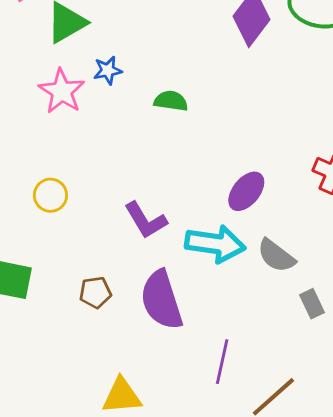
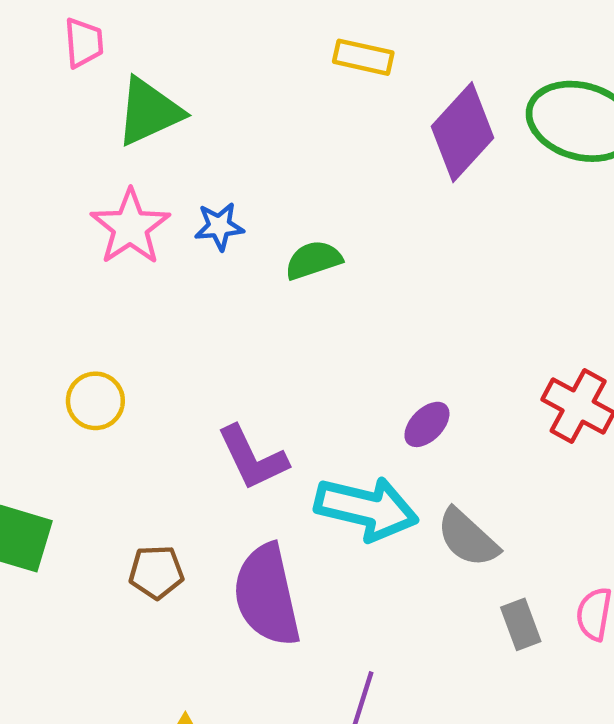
blue star: (108, 70) -> (219, 226), moved
green semicircle: (171, 101) -> (313, 260), turned -32
purple ellipse: (246, 191) -> (427, 424), size x0.7

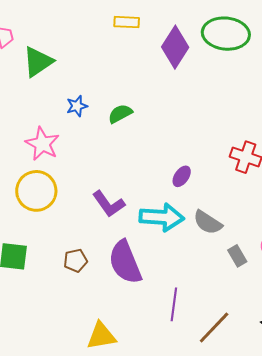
pink star: (130, 227) -> (42, 144), moved
yellow circle: (95, 401) -> (36, 191), size x1.6

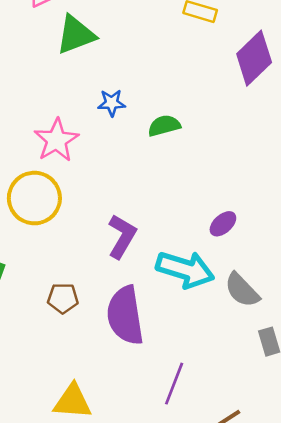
purple L-shape: (109, 204) -> (122, 236), turned -128

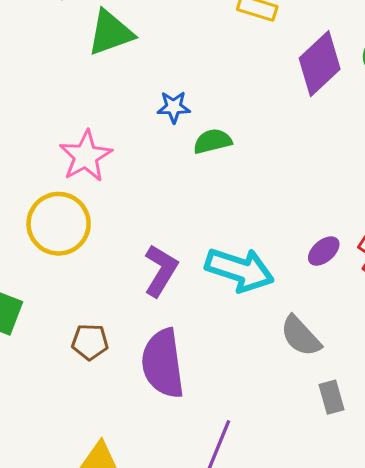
blue star: (112, 103) -> (174, 107), moved
purple ellipse: (223, 224) -> (324, 251), moved
cyan arrow: (185, 269) -> (240, 270), moved

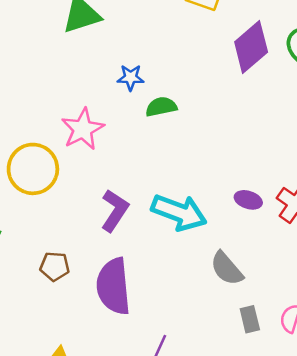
pink star: (86, 156) -> (83, 129), moved
purple ellipse: (324, 251) -> (248, 200), turned 56

